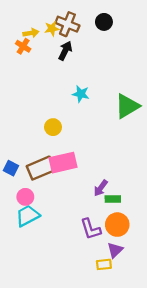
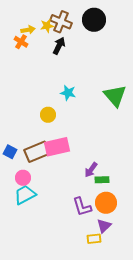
black circle: (104, 22) -> (94, 20), size x1.5
cyan star: (81, 94) -> (68, 93), moved
green triangle: (127, 106) -> (115, 96), turned -40

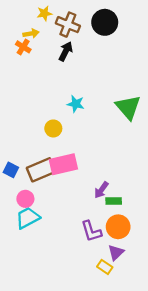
yellow star: (47, 26) -> (44, 13), moved
yellow rectangle: (94, 239) -> (105, 267), turned 40

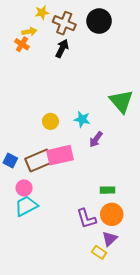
cyan star: (76, 104) -> (82, 119), moved
purple arrow: (101, 190) -> (96, 139), moved

